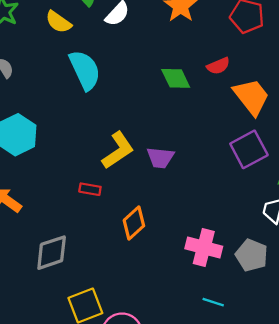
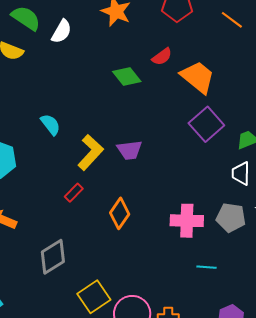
cyan semicircle: (85, 70) -> (50, 124), moved, size x0.6
red rectangle: (90, 189) -> (74, 193), turned -42

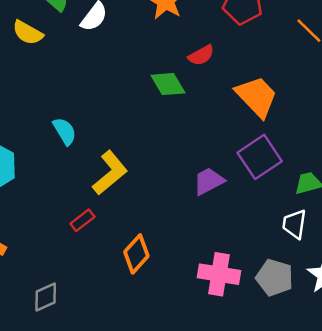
red semicircle: (162, 57) -> (201, 55), moved
purple trapezoid: (130, 150) -> (209, 181), moved, turned 152
gray diamond: (53, 257) -> (46, 297), size x0.7

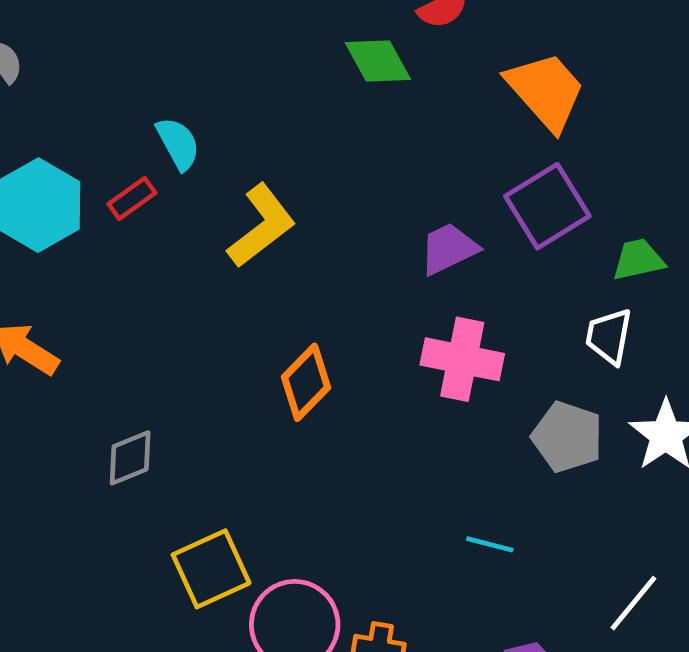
red rectangle: (82, 220) -> (132, 198), moved
pink cross: (219, 274) -> (462, 359), moved

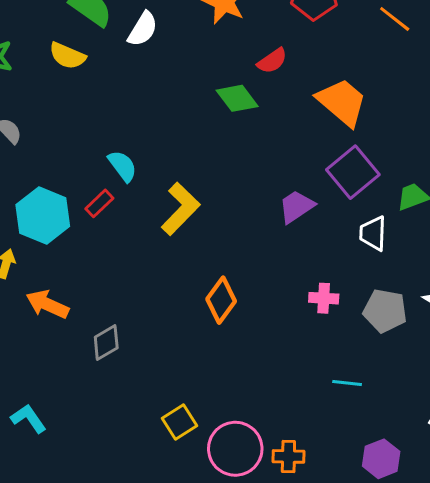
white trapezoid: (609, 336) -> (373, 233), moved
pink cross: (462, 359) -> (324, 298), moved, size x0.6
gray diamond: (130, 458) -> (106, 343), moved
yellow square: (211, 569) -> (179, 422), size x0.7

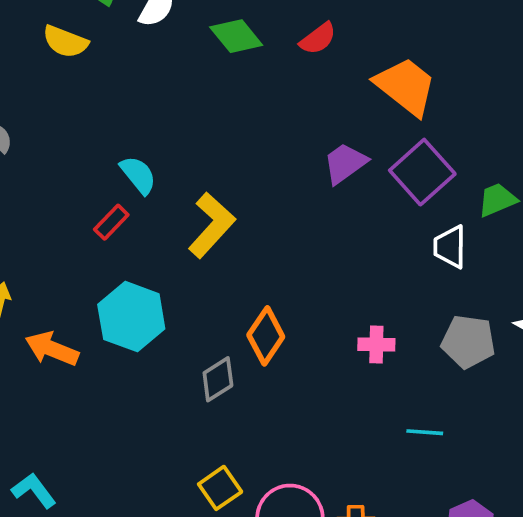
green diamond: (237, 98) -> (236, 36), moved
purple trapezoid: (296, 207) -> (345, 163), moved
cyan hexagon: (43, 215) -> (131, 317), moved
pink cross: (324, 298) -> (376, 344), moved
gray diamond: (106, 343) -> (218, 379), moved

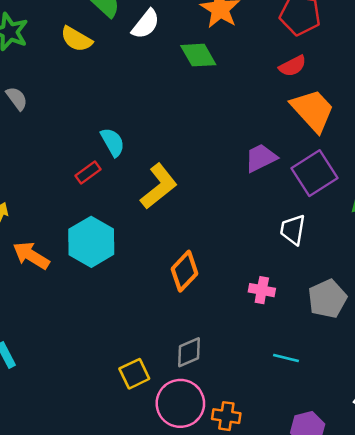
red semicircle: (318, 39) -> (293, 66), moved
white trapezoid: (450, 247) -> (293, 230), moved
gray pentagon: (468, 342) -> (327, 299), turned 30
gray diamond: (218, 379) -> (189, 352), moved

